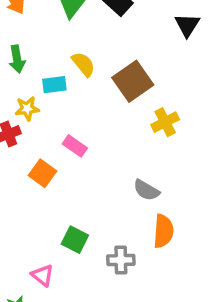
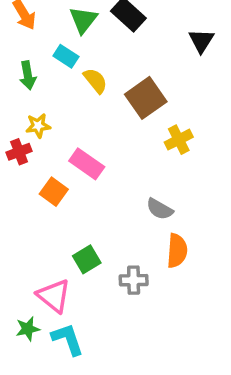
cyan rectangle: (54, 85) -> (66, 56), moved, turned 40
pink rectangle: (75, 146) -> (87, 164), size x1.4
green square: (75, 240) -> (87, 259), turned 32
pink triangle: (43, 275) -> (54, 296), size x1.5

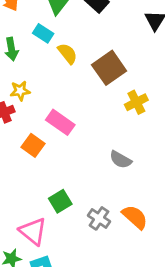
orange semicircle: (177, 251) -> (135, 217), moved, turned -52
gray cross: (134, 280) -> (99, 218), turned 35

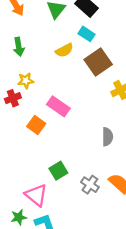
cyan rectangle: (43, 33) -> (86, 34), moved
yellow semicircle: (67, 53) -> (64, 50), turned 102
gray semicircle: (121, 160) -> (107, 137), turned -120

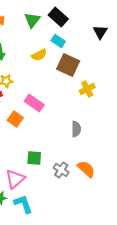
brown square: (98, 62) -> (68, 65), turned -30
green square: (58, 171) -> (34, 158), turned 35
pink triangle: (36, 195) -> (15, 179), turned 40

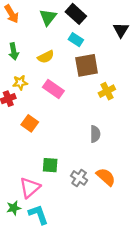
yellow semicircle: (39, 55) -> (46, 57), moved
brown square: (68, 65) -> (87, 65), turned -35
pink rectangle: (34, 103) -> (53, 89), moved

